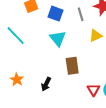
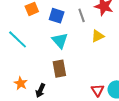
brown rectangle: (72, 66) -> (59, 69), moved
black arrow: (46, 84) -> (40, 91), moved

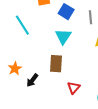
red triangle: (98, 90) -> (74, 88), moved

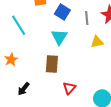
orange star: (15, 68) -> (11, 59), moved
black arrow: (32, 80) -> (24, 89), moved

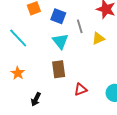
gray line: (87, 18) -> (80, 26), moved
red triangle: (69, 88) -> (80, 89), turned 40

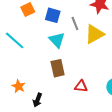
yellow triangle: (98, 39) -> (94, 34), size x1.5
orange star: (18, 73) -> (19, 86), moved
red triangle: (80, 89) -> (81, 86), turned 32

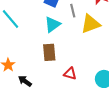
cyan triangle: (57, 40) -> (53, 24), turned 30
black arrow: (37, 100) -> (25, 81), turned 96

